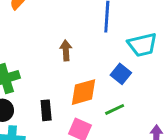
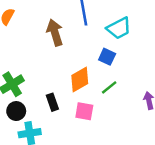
brown arrow: (66, 50) -> (55, 33), moved, size x1.5

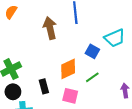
cyan trapezoid: (119, 28) -> (115, 38), moved

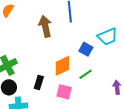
black rectangle: (44, 86) -> (39, 83), turned 32

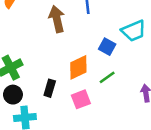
pink square: (64, 92) -> (81, 99), turned -35

